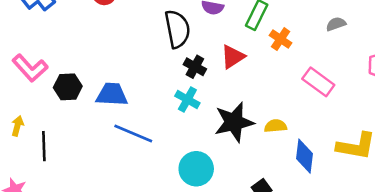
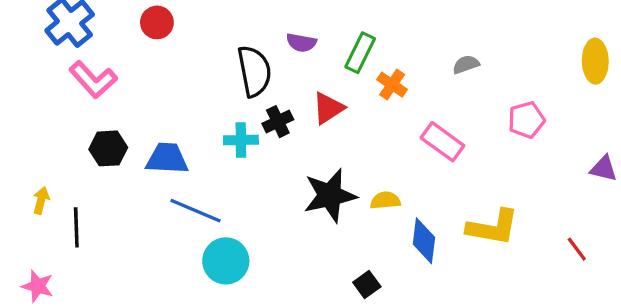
black cross: (195, 67) -> (278, 122), turned 35
pink L-shape: (30, 68) -> (93, 80), moved
cyan cross: (187, 100) -> (241, 140), moved, turned -30
cyan circle: (196, 169) -> (226, 261), moved

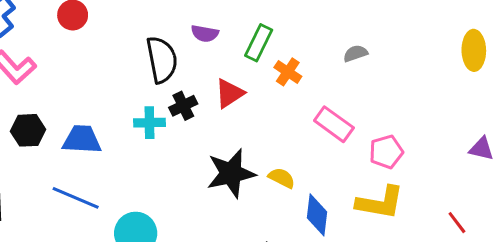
pink pentagon: (526, 120) -> (386, 152), moved
yellow semicircle: (385, 200) -> (282, 178), turned 32
blue line: (196, 211) -> (76, 198), moved

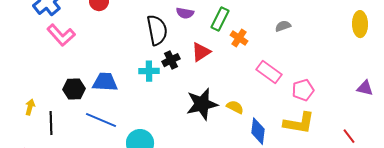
black hexagon: (28, 130) -> (74, 89), moved

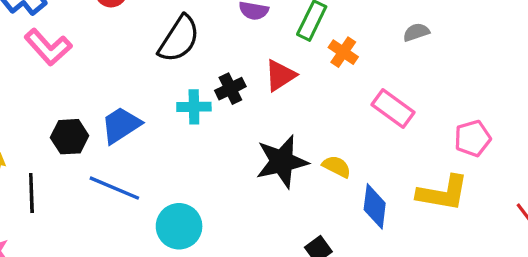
black semicircle: (157, 30) -> (179, 39), moved, turned 44
blue trapezoid: (105, 82) -> (121, 125), turned -36
pink pentagon: (303, 90) -> (473, 138), moved

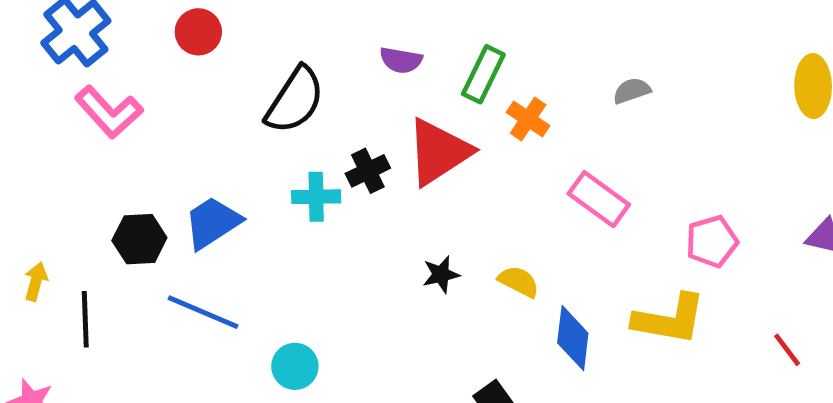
red triangle: (280, 75) -> (439, 152), size x1.5
black star: (282, 162) -> (441, 274), size x0.5
cyan circle: (179, 226) -> (295, 366), size x0.7

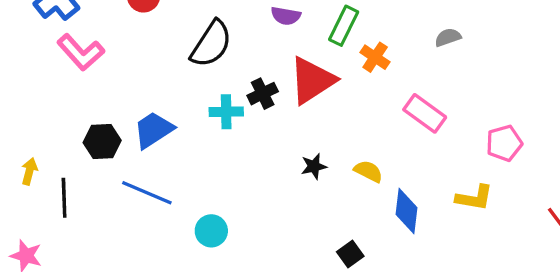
yellow L-shape: (669, 319) -> (474, 198), size x0.7

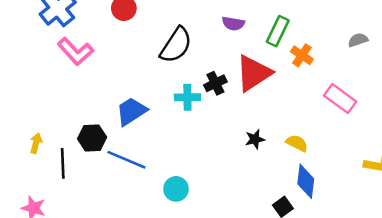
black hexagon: (102, 142) -> (92, 138), moved
blue diamond: (406, 211) -> (306, 181), moved

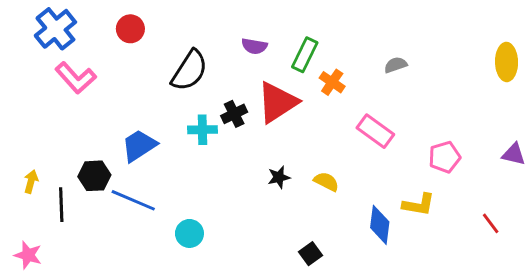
blue diamond: (306, 181) -> (380, 225), moved

